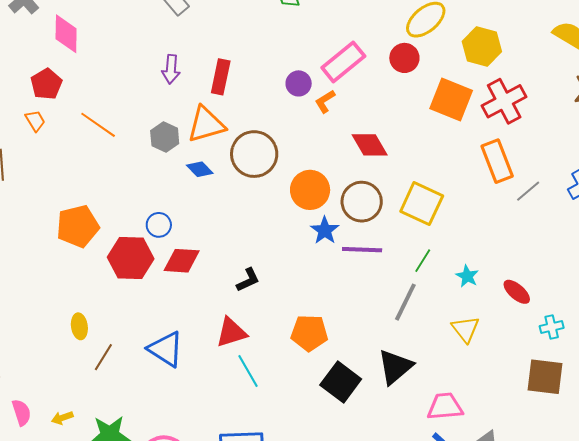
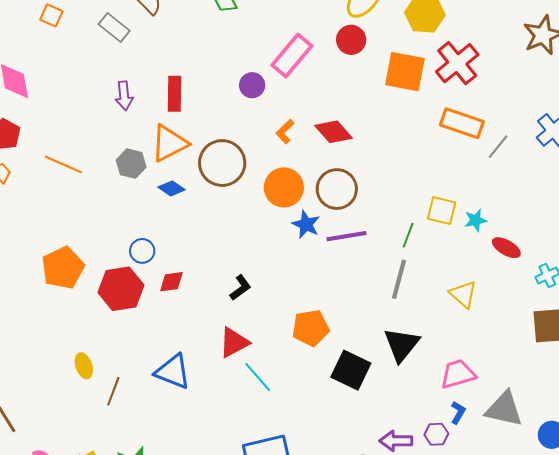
orange L-shape: (325, 101) -> (285, 132), moved
orange rectangle: (497, 161) -> (462, 123), turned -39
yellow square: (422, 204) -> (442, 211), moved, size x0.7
red diamond: (182, 261) -> (171, 282), size x0.7
cyan star: (467, 276) -> (476, 220), moved, turned -30

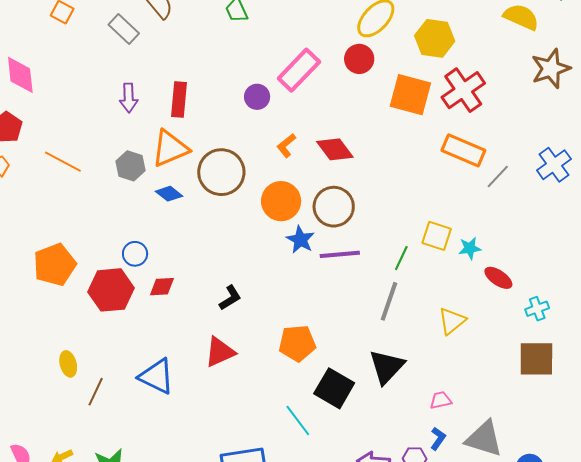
yellow triangle: (463, 294) -> (452, 321), turned 36
pink trapezoid: (458, 374) -> (441, 400), size x0.6
cyan line: (258, 377) -> (298, 420), moved

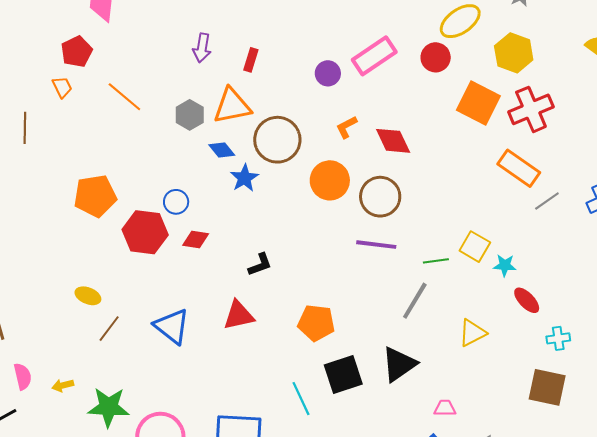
red rectangle: (179, 99) -> (251, 60), size x0.7
blue star: (300, 240) -> (244, 178), moved
green line: (401, 258) -> (436, 261), turned 45
yellow ellipse: (68, 364) -> (88, 296), turned -65
black square: (334, 388) -> (343, 374), turned 30

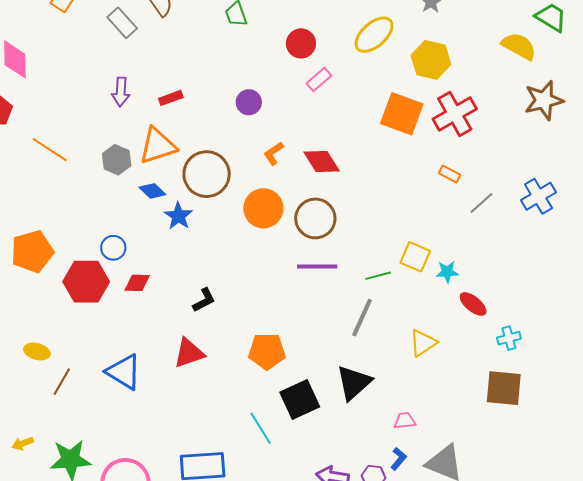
pink rectangle: (374, 56) -> (319, 79), moved, size x0.6
red circle: (436, 57) -> (301, 43), moved
red rectangle: (251, 60) -> (171, 98), turned 60
orange rectangle: (519, 168) -> (450, 174), size x0.5

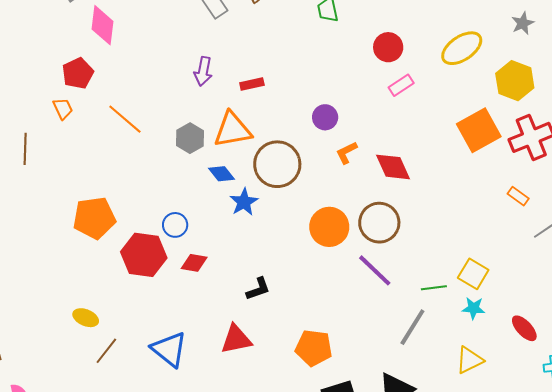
purple circle: (249, 102) -> (325, 117), moved
orange square: (402, 114) -> (479, 130), turned 33
orange circle: (263, 208) -> (329, 227), moved
purple line: (317, 266) -> (375, 270), turned 36
cyan star: (447, 272) -> (474, 308), moved

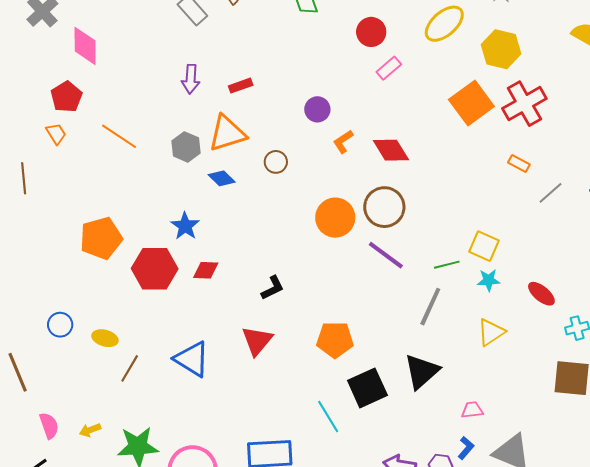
brown circle: (277, 164) -> (276, 162), size x0.5
blue star: (244, 202) -> (185, 226), moved
blue circle: (175, 225) -> (60, 325), moved
red triangle: (236, 339) -> (257, 341), turned -32

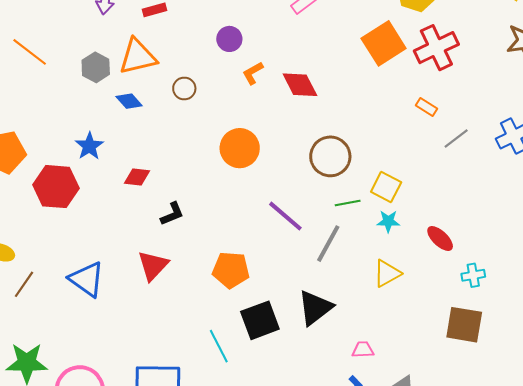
brown circle: (384, 207) -> (330, 156), moved
purple line: (386, 255) -> (285, 216), moved
red diamond: (206, 270) -> (137, 177), moved

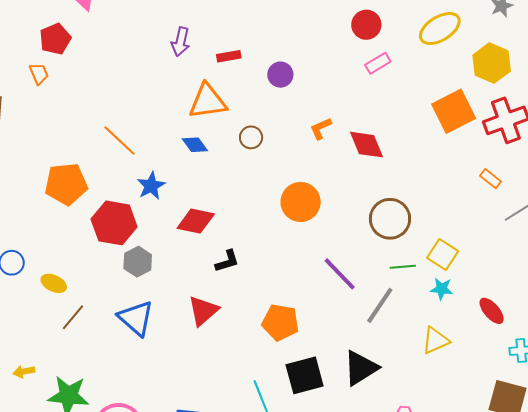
purple circle: (229, 39) -> (280, 75), moved
orange line: (30, 52) -> (119, 141), moved
gray hexagon: (96, 67) -> (138, 262), moved
red diamond: (137, 177) -> (196, 221), size x1.4

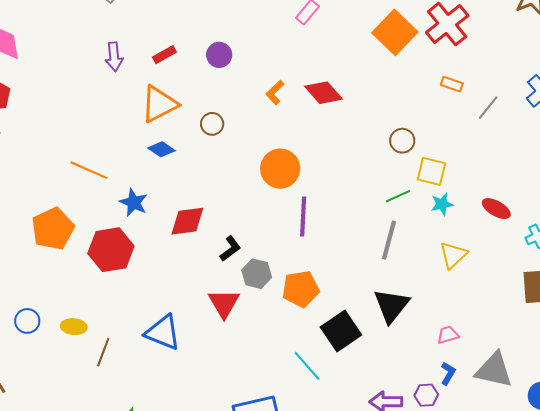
brown circle: (390, 219) -> (402, 141), moved, size x0.6
gray hexagon: (138, 262) -> (257, 274), moved
purple line: (340, 274) -> (303, 217), moved, turned 66

